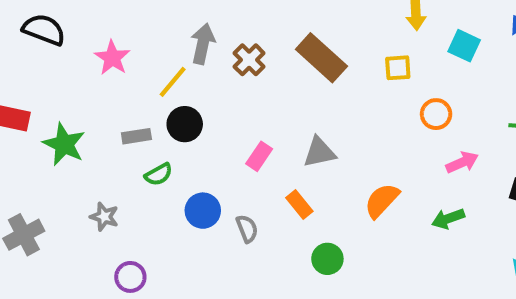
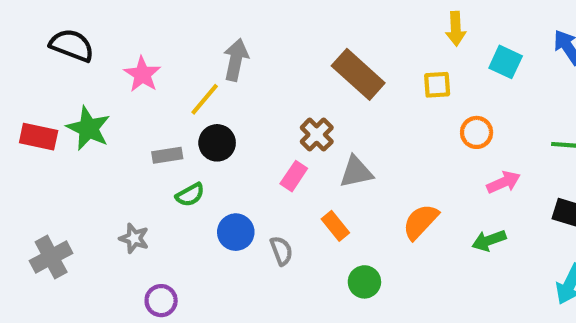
brown cross: (249, 60) -> (317, 135), moved
green star: (64, 144) -> (88, 128), moved

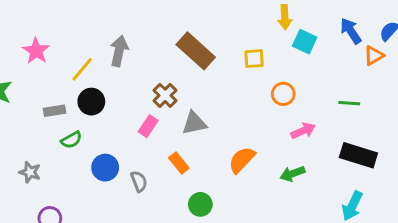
yellow arrow: (456, 29) -> (285, 17), moved
gray arrow: (236, 60) -> (119, 51), moved

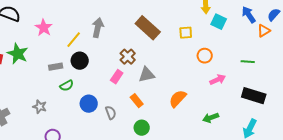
green arrow: (292, 174) -> (211, 118), moved
green circle: (200, 204) -> (142, 128), moved

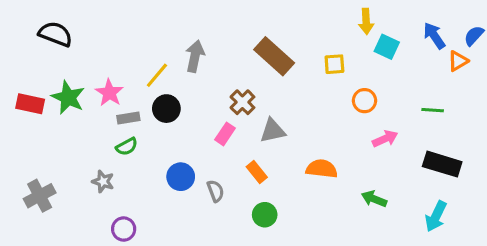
pink star: (44, 28) -> (109, 93), moved
green semicircle: (67, 86) -> (127, 147), moved
orange semicircle: (178, 99) -> (322, 169), turned 54
green arrow: (211, 118) -> (374, 199), turned 42

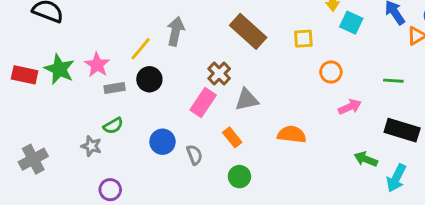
pink rectangle: (225, 134) -> (203, 103), size x1.4
green semicircle: (127, 147) -> (113, 126), moved
green arrow: (374, 199) -> (366, 159), moved

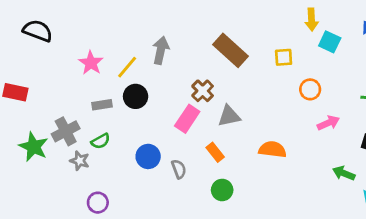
pink star: (97, 65) -> (91, 63), moved
green star: (59, 69) -> (34, 147), moved
gray cross: (33, 159) -> (66, 131), moved

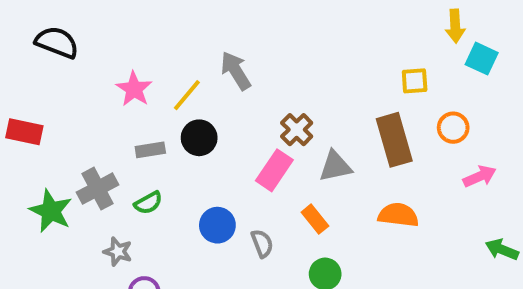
gray arrow: (161, 50) -> (236, 71), turned -44
brown rectangle: (231, 50) -> (394, 140), moved, turned 32
gray star: (80, 161) -> (118, 252), moved

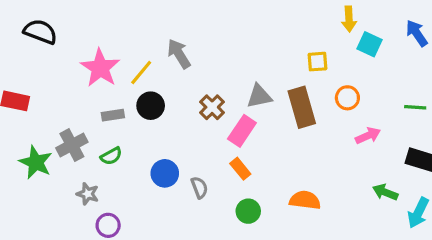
pink star: (134, 89) -> (100, 68), size x1.4
brown cross: (297, 130) -> (212, 107), moved
gray triangle: (335, 166) -> (259, 96), moved
pink rectangle: (274, 170) -> (242, 131), moved
orange semicircle: (398, 215) -> (305, 200), moved

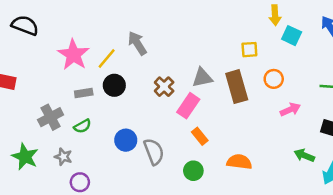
green star: (36, 162) -> (25, 157), moved
orange rectangle: (240, 169) -> (200, 136), moved
gray semicircle: (199, 188) -> (154, 152), size x1.5

